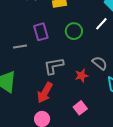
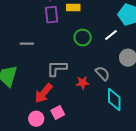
purple rectangle: (41, 32) -> (52, 15), moved
pink square: (80, 108) -> (58, 113), moved

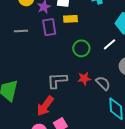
gray line: (27, 44) -> (21, 31), moved
red star: (83, 83) -> (84, 78), moved

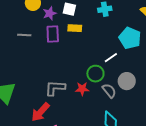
green circle: (81, 48) -> (95, 74), moved
gray semicircle: (103, 83) -> (109, 91), moved

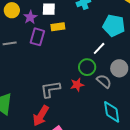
purple rectangle: (53, 34) -> (37, 37), turned 30

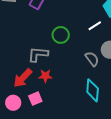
green circle: (87, 67) -> (61, 35), moved
red star: (77, 85) -> (45, 76), moved

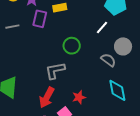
red star: (45, 76) -> (79, 97), moved

